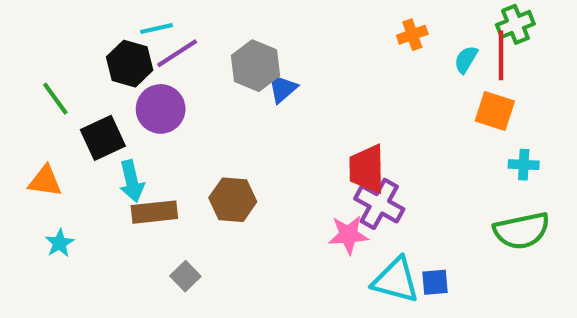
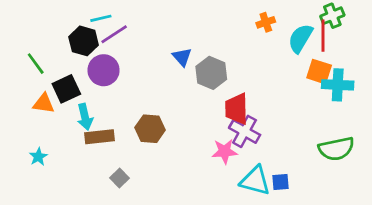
cyan semicircle: (466, 59) -> (300, 38), size x1.6
gray hexagon: (255, 66) -> (211, 73), moved
blue triangle: (282, 88) -> (182, 57), turned -30
cyan cross: (524, 165) -> (338, 85), moved, size x1.6
orange triangle: (45, 181) -> (44, 103), moved

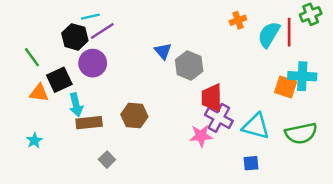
green cross: (332, 16) -> (311, 14), moved
orange square: (319, 72) -> (286, 87), moved
cyan triangle: (255, 181) -> (256, 126), moved

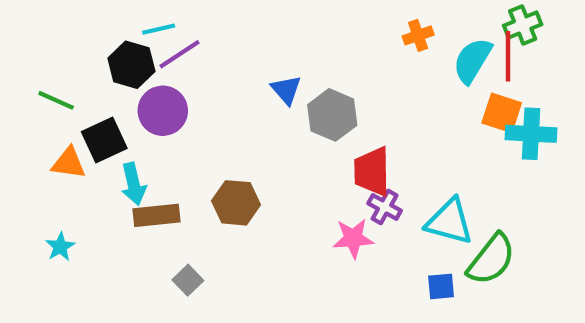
green cross: (311, 14) -> (523, 25), moved
green line: (32, 57) -> (56, 100), turned -30
orange square: (286, 87) -> (502, 113), moved
purple cross: (219, 118) -> (385, 207), size x0.7
green semicircle: (301, 133) -> (491, 259), moved, turned -40

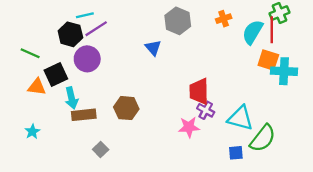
gray hexagon: (332, 115) -> (178, 21), moved

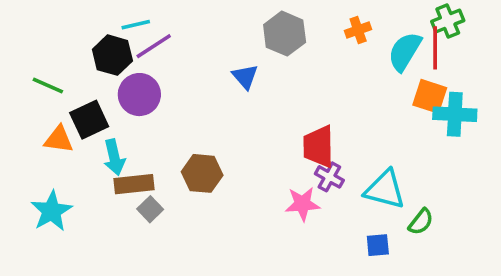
cyan star: (32, 132) -> (52, 211), size x1.6
green semicircle: (263, 138) -> (421, 222), size x0.6
gray square: (101, 149) -> (150, 209), moved

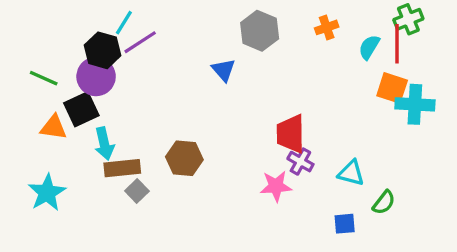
cyan line: (136, 25) -> (124, 23), turned -45
cyan semicircle: (405, 51) -> (369, 47), size x0.7
purple circle: (139, 95) -> (96, 77), moved
cyan triangle: (385, 190) -> (351, 173), size x0.7

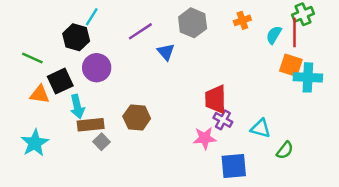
purple line: (140, 42) -> (140, 31), moved
purple circle: (96, 77) -> (97, 68), moved
blue square: (345, 224) -> (234, 166), moved, size x1.6

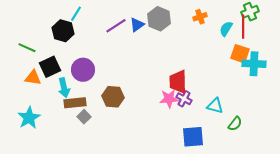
blue triangle: (166, 52) -> (137, 25), moved, turned 35
purple circle: (97, 68) -> (83, 70), moved
pink star: (205, 138) -> (169, 99), moved

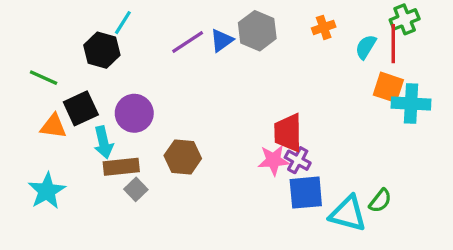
cyan triangle: (215, 106) -> (348, 214), moved, size x1.4
blue square: (193, 137) -> (306, 193), moved

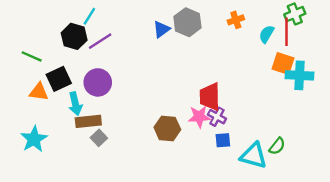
purple line: (188, 42) -> (100, 41), moved
brown hexagon: (183, 157) -> (167, 128), moved
blue square: (306, 193) -> (223, 140), size x0.6

